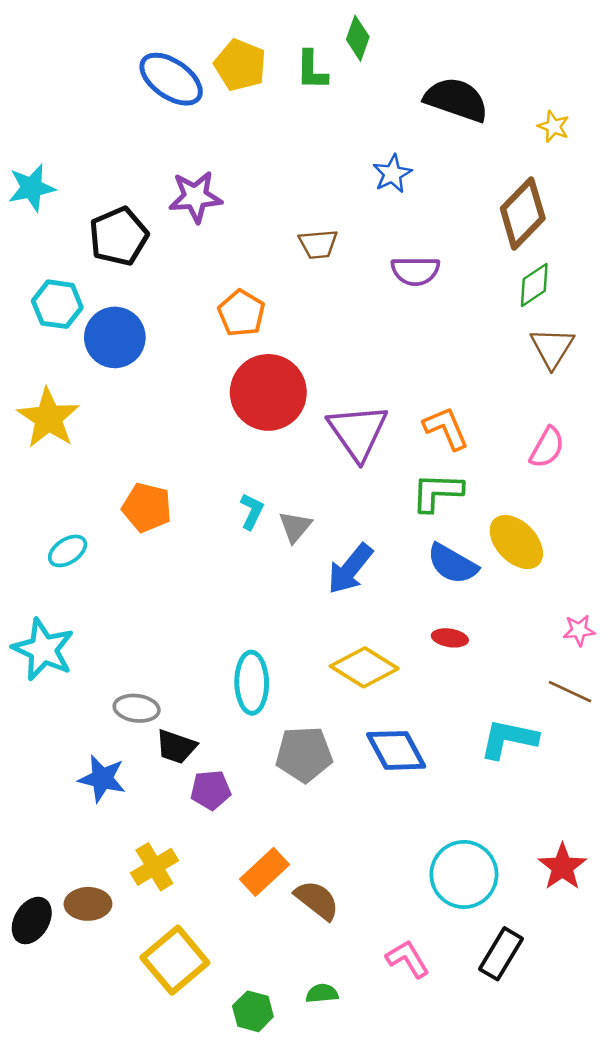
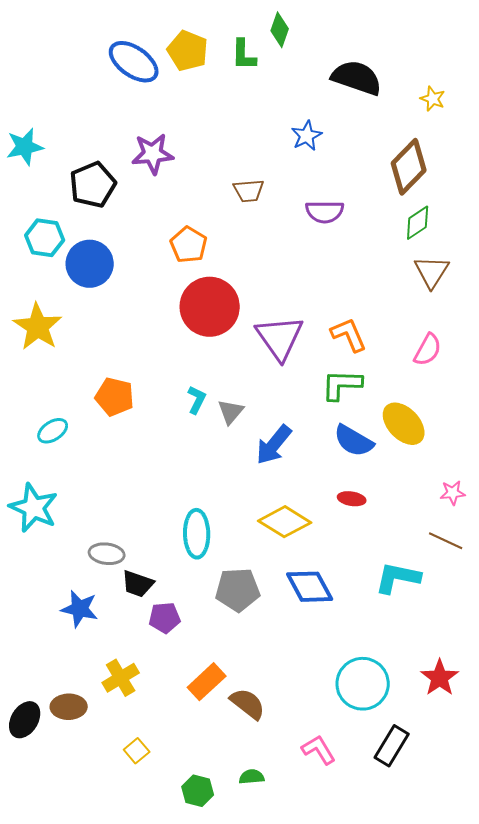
yellow square: (175, 960) -> (137, 751), size x0.5

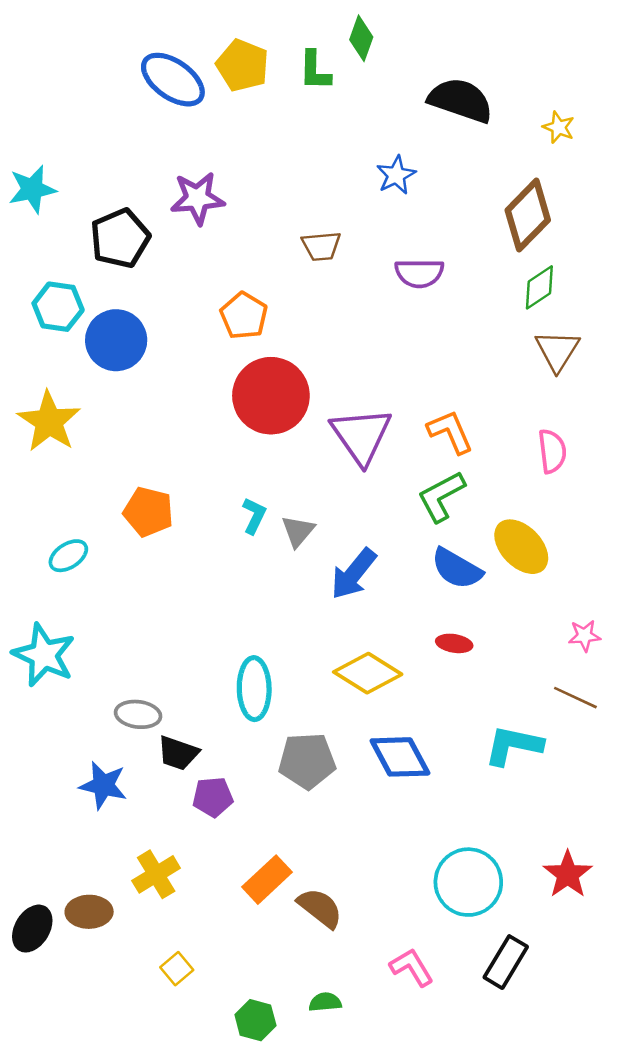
pink semicircle: (428, 350) -> (552, 451), turned -36
green L-shape: (342, 385) -> (441, 496), turned -30

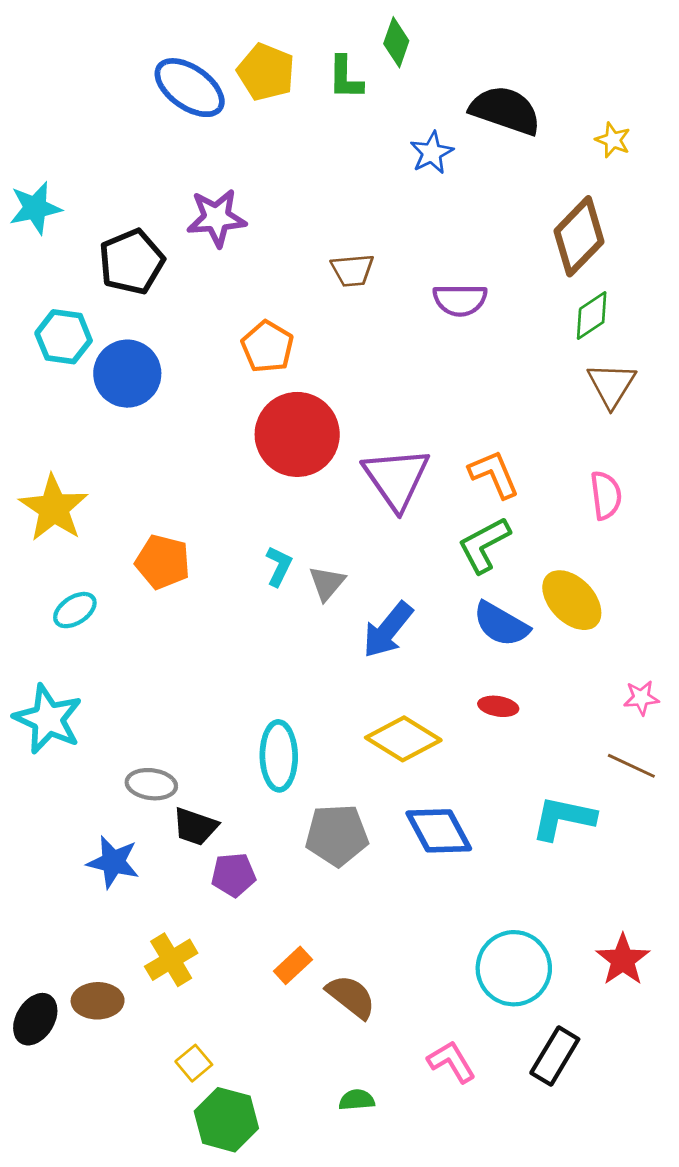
blue star: (396, 175) -> (432, 153), moved
yellow star: (49, 421) -> (54, 508), moved
orange rectangle: (267, 880) -> (293, 965), size x0.7
green hexagon: (255, 1020) -> (226, 1120), moved, size x1.4

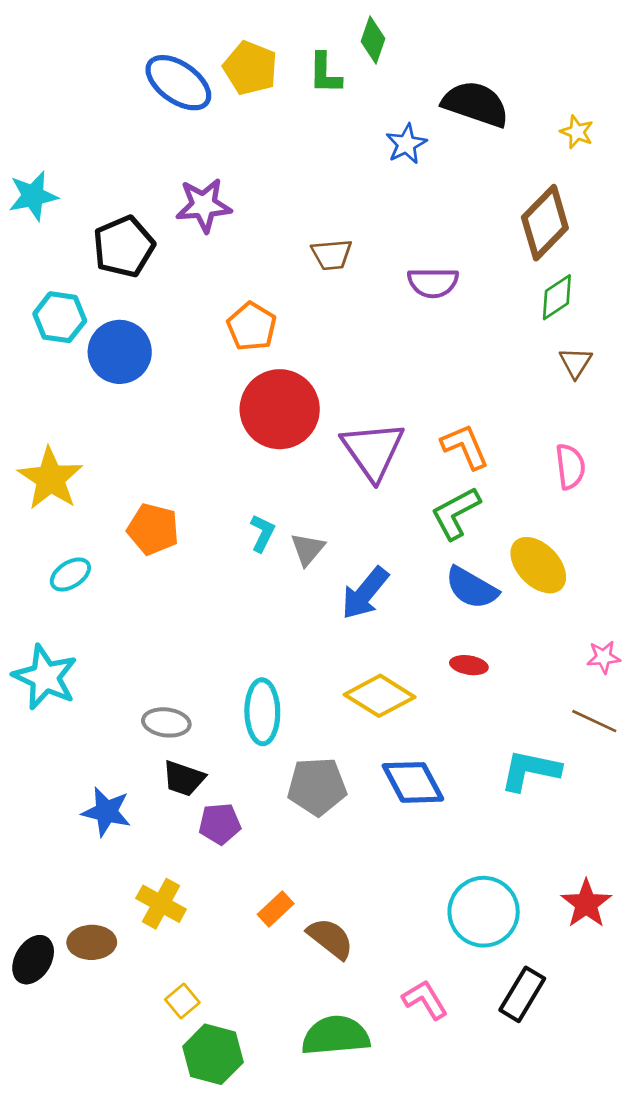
brown triangle: (611, 385) -> (576, 363), size x0.7
gray ellipse: (151, 784) -> (166, 722), moved
yellow cross: (171, 960) -> (161, 904), turned -30
green semicircle: (357, 1100) -> (336, 1036), size x2.0

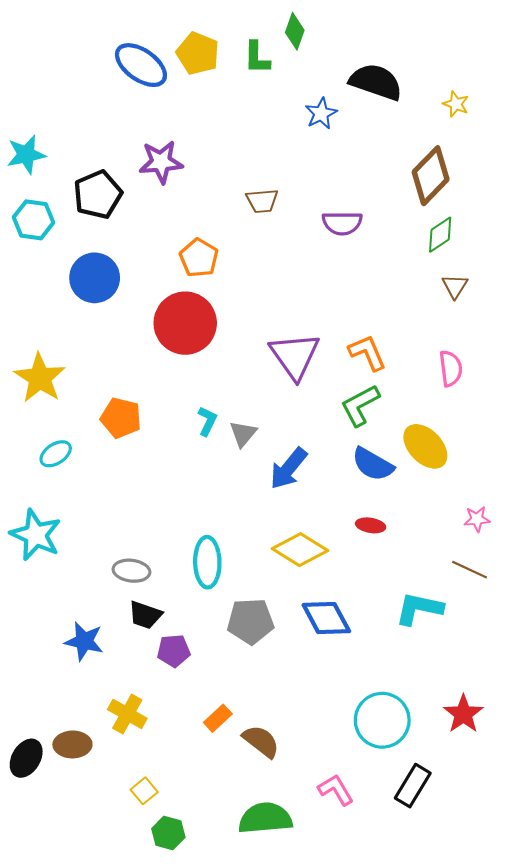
cyan hexagon: (60, 317) -> (34, 220), moved
red circle: (280, 409) -> (185, 323), moved
green hexagon: (213, 1054) -> (168, 833), size x0.7

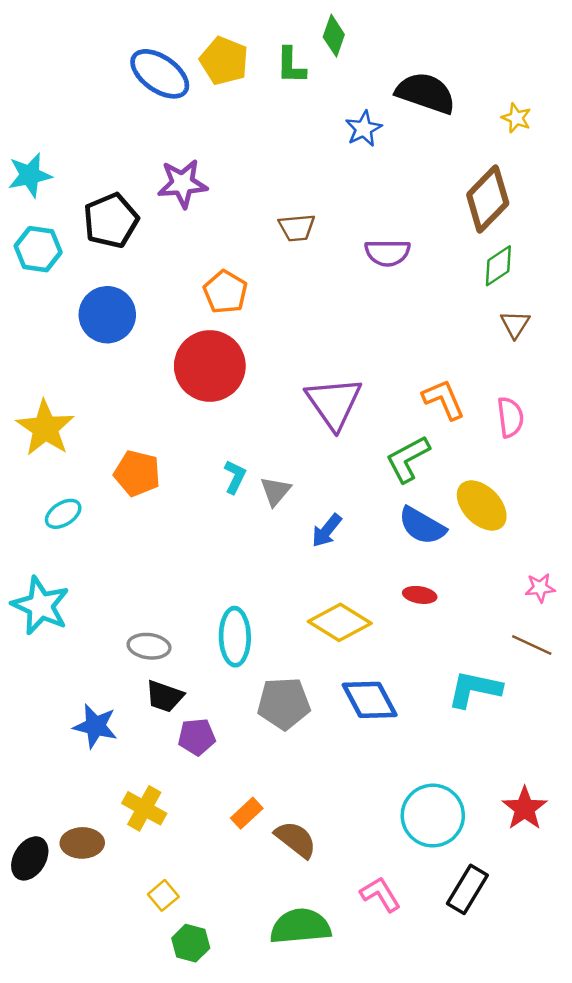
orange L-shape: (367, 353) -> (444, 399), moved
blue arrow: (288, 468) -> (327, 531), size x0.7

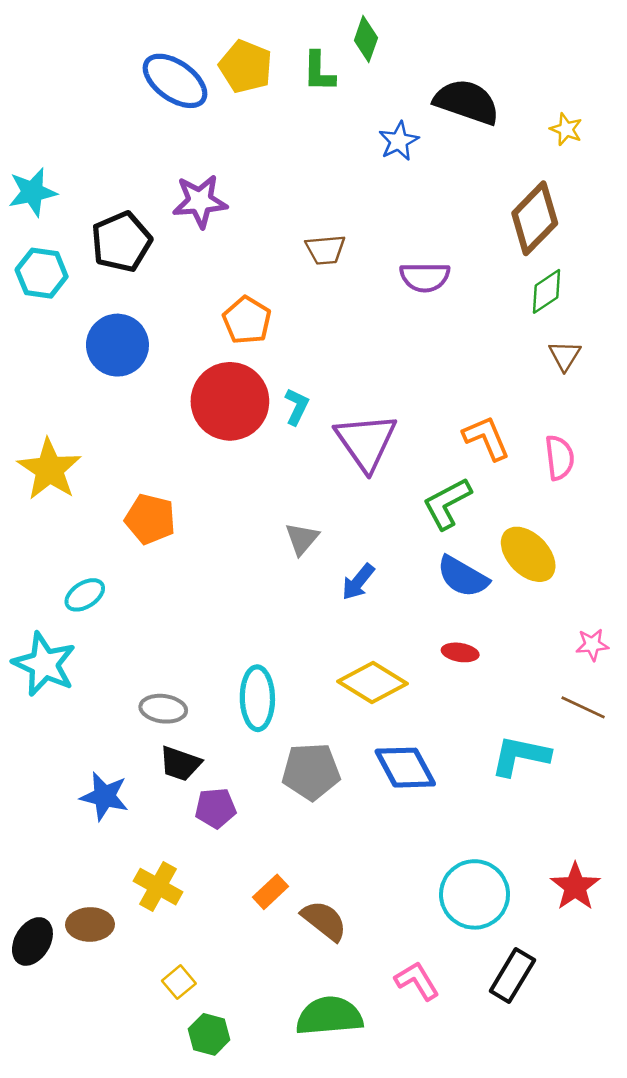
cyan L-shape: (235, 477) -> (297, 407), moved
cyan ellipse: (63, 514) -> (85, 595), moved

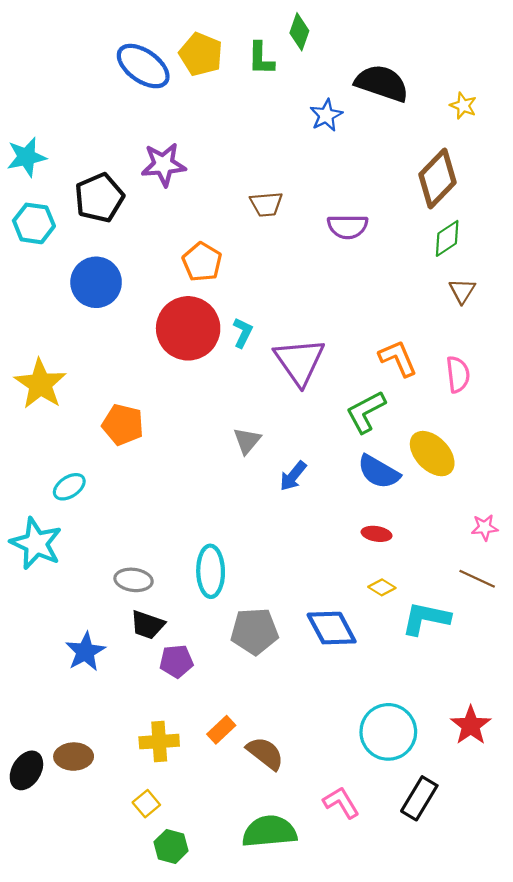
yellow diamond: (372, 683) -> (382, 587), moved, size x0.5
blue star: (104, 796) -> (85, 652), turned 30
yellow cross: (158, 887) -> (159, 742), moved, turned -33

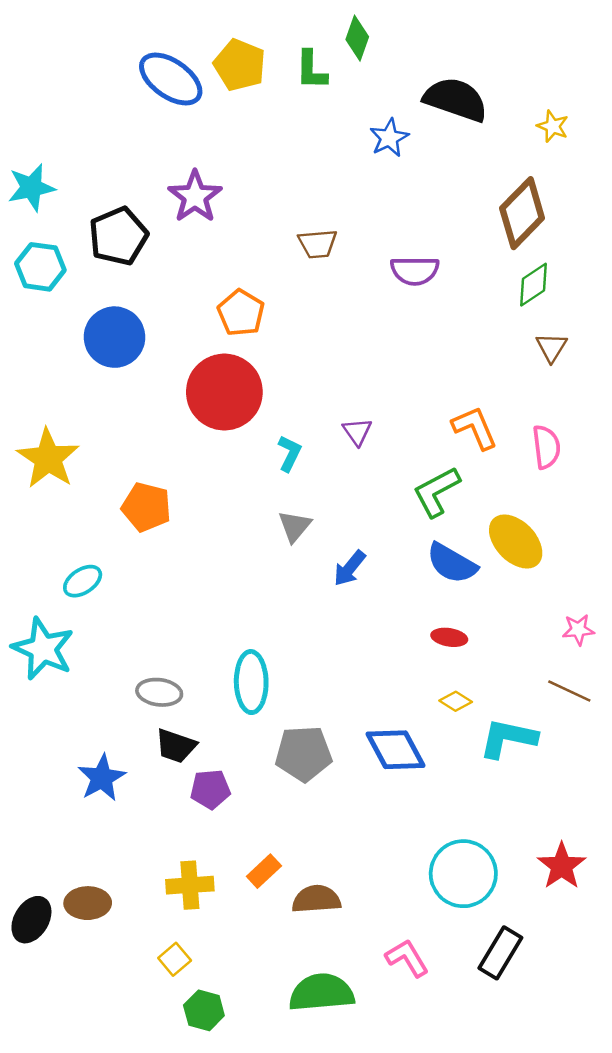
purple star: (163, 165) -> (195, 197), turned -30
cyan L-shape: (243, 333) -> (290, 453), moved
purple triangle: (299, 362) -> (357, 432), size x0.5
brown semicircle: (265, 753) -> (316, 899), turned -42

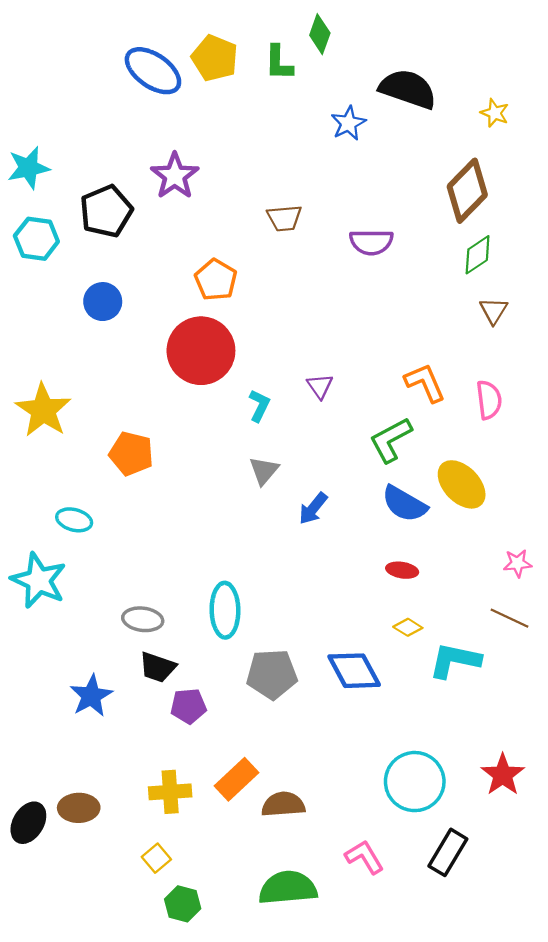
blue circle: (115, 337) -> (103, 302), size x0.7
cyan ellipse: (83, 581) -> (74, 520), turned 48
orange rectangle: (264, 871) -> (236, 779), size x1.4

